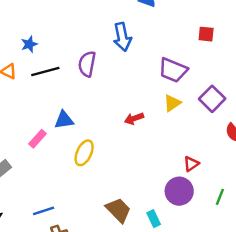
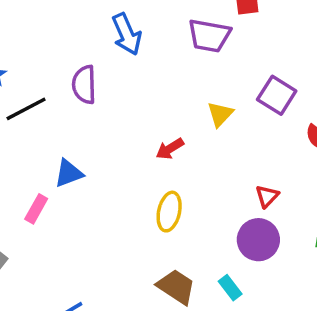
purple trapezoid: (173, 70) -> (209, 36), moved
yellow ellipse: (84, 153) -> (169, 212), moved

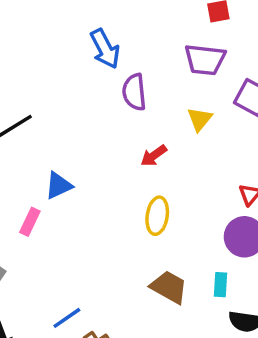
purple trapezoid: (209, 36) -> (205, 60), moved
purple semicircle: (84, 85) -> (134, 92), moved
cyan rectangle: (230, 288) -> (221, 285), turned 45

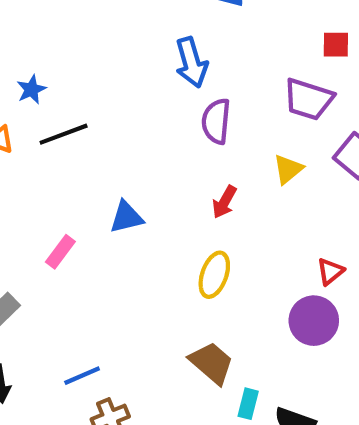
red arrow: (154, 156) -> (224, 202), turned -36
blue triangle: (59, 186) -> (126, 217), moved
cyan rectangle: (221, 285) -> (248, 404), moved

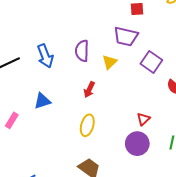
blue arrow: (191, 62) -> (45, 56), moved
yellow triangle: (288, 169) -> (110, 62), moved

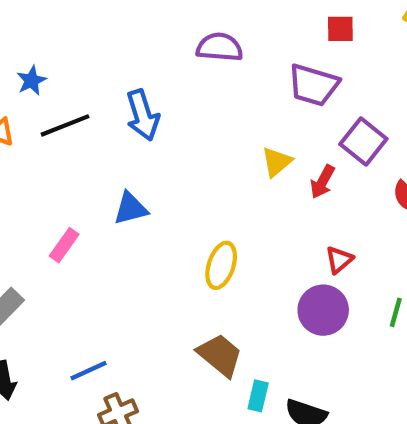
purple semicircle: (82, 51) -> (220, 47), moved, turned 90
yellow triangle: (110, 62) -> (277, 162), moved
red arrow: (89, 90) -> (322, 182), moved

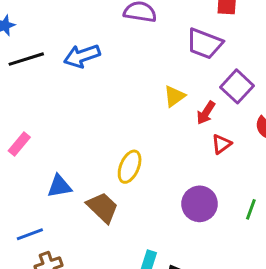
blue arrow: (143, 115) -> (82, 56), turned 84
blue triangle: (131, 209) -> (59, 186), moved
red triangle: (339, 260) -> (221, 144), moved
brown trapezoid: (220, 355) -> (102, 207), moved

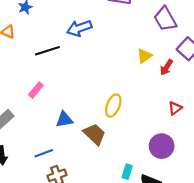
purple trapezoid: (205, 44) -> (165, 19), turned 40
black line: (26, 59) -> (47, 51), moved
red triangle: (221, 144) -> (175, 108), moved
purple circle: (200, 204) -> (162, 146), moved

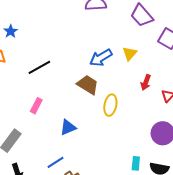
blue arrow: (79, 28) -> (101, 58), moved
red arrow: (166, 67) -> (146, 82), moved
brown trapezoid: (95, 134) -> (88, 85), moved

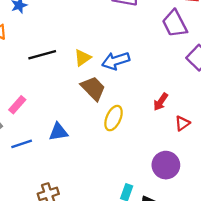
yellow triangle: (130, 54) -> (83, 58), moved
pink rectangle: (36, 106) -> (17, 105), moved
blue line: (56, 162) -> (22, 144), moved

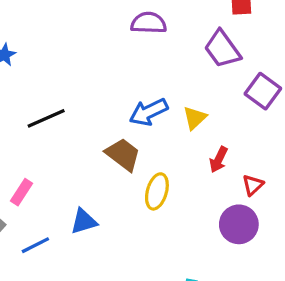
yellow triangle: (83, 58) -> (195, 118), moved
purple circle: (166, 165) -> (239, 224), moved

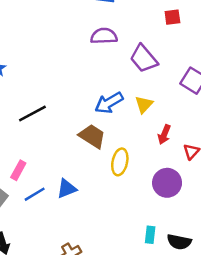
purple trapezoid: (222, 49) -> (144, 59), moved
purple circle: (239, 224) -> (167, 183), moved
blue line: (35, 245) -> (35, 194), moved

